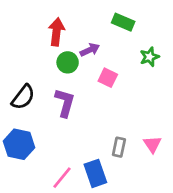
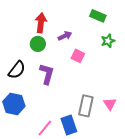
green rectangle: (123, 22) -> (98, 16), moved
green circle: (68, 62) -> (38, 44), moved
gray rectangle: (119, 147) -> (86, 106), size x1.5

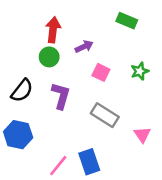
green star: (108, 41) -> (140, 71), moved
gray rectangle: (86, 106) -> (105, 115), moved, turned -70

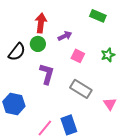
black semicircle: (22, 91) -> (17, 52), moved

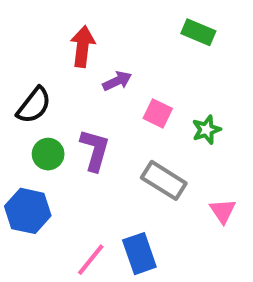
purple arrow: (65, 36) -> (117, 81), moved
green circle: (38, 44) -> (48, 154), moved
green star: (108, 55) -> (206, 130), moved

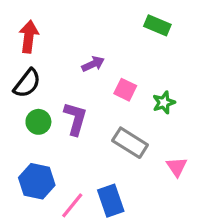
red arrow: (83, 46) -> (29, 37), moved
blue hexagon: (28, 211) -> (37, 181), moved

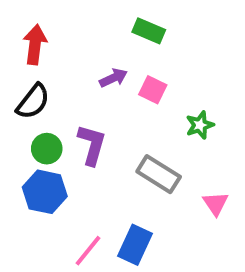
green rectangle: (157, 25) -> (149, 31), moved
pink square: (125, 90) -> (153, 90), moved
blue hexagon: (37, 181) -> (45, 192), moved
blue rectangle: (111, 201) -> (135, 245), turned 44

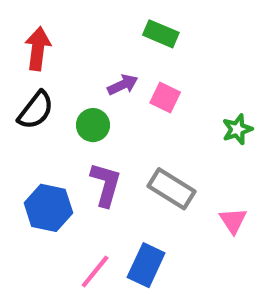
green star: (200, 125) -> (237, 129), moved
purple L-shape: (92, 145) -> (106, 184), moved
green circle: (47, 149) -> (93, 125), moved

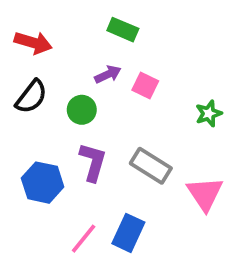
green rectangle: (161, 34) -> (123, 30), moved
red arrow: (38, 49) -> (33, 43), turned 99
pink triangle: (233, 221) -> (205, 194), size x1.5

